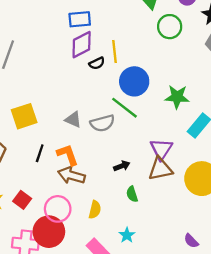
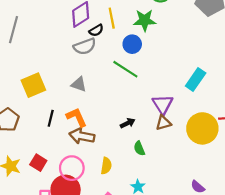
blue circle: (134, 81) -> (132, 44), size x0.7
green star: (177, 97) -> (145, 20), moved
gray semicircle: (102, 123) -> (85, 46), moved
brown triangle: (160, 169) -> (163, 123), size x0.7

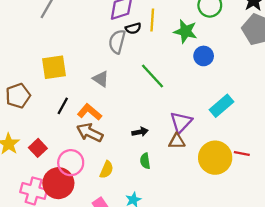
blue circle: (132, 44) -> (204, 56), moved
gray semicircle: (85, 46) -> (117, 42), turned 110
orange L-shape: (77, 117) -> (89, 112), turned -40

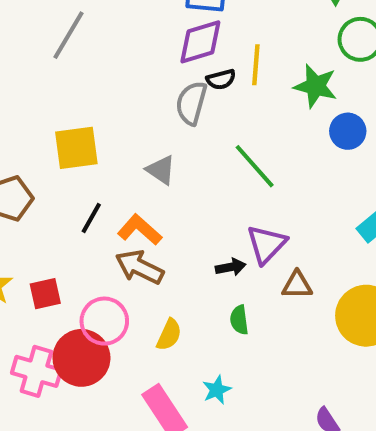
purple triangle: (181, 122) -> (266, 244), moved
red square: (38, 148) -> (45, 294), turned 30

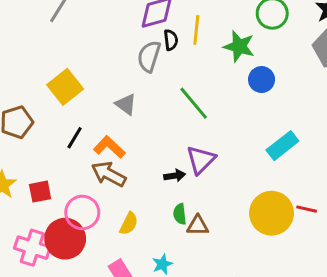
black semicircle: (221, 79) -> (171, 40), turned -84
yellow square: (76, 148) -> (65, 87), turned -32
brown triangle: (297, 285) -> (198, 225), moved

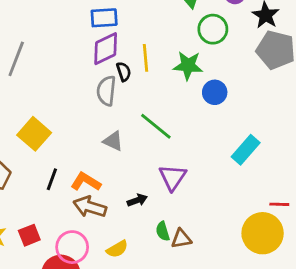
gray triangle: (126, 104) -> (113, 141), moved
black arrow: (175, 176) -> (137, 200), moved
yellow circle: (272, 213) -> (263, 233), moved
yellow semicircle: (129, 223) -> (117, 249), turned 45

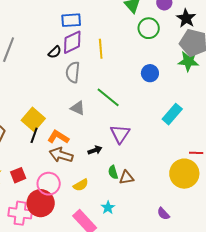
green star: (188, 66) -> (188, 61), moved
black semicircle: (124, 72) -> (55, 52), moved, turned 64
yellow square: (34, 134) -> (33, 119), moved

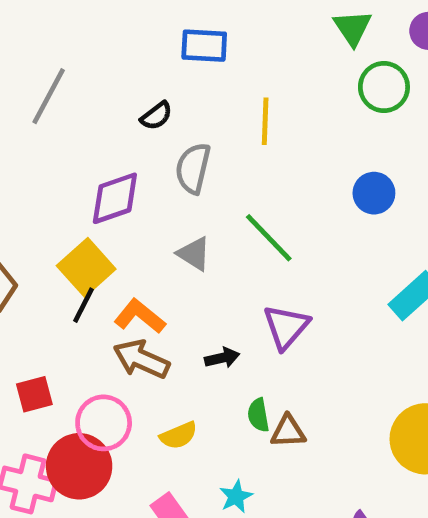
purple diamond: (72, 42) -> (115, 198), moved

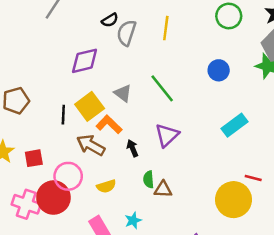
gray semicircle: (193, 168) -> (126, 33), moved
yellow square: (86, 267) -> (90, 106), moved
black line: (84, 305) -> (63, 115), turned -30
orange L-shape: (140, 316) -> (109, 124), moved
black arrow: (222, 358) -> (132, 148), turned -105

